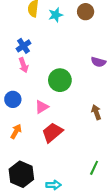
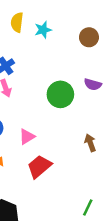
brown circle: (86, 12) -> (89, 37), moved
green circle: (60, 80) -> (60, 94), moved

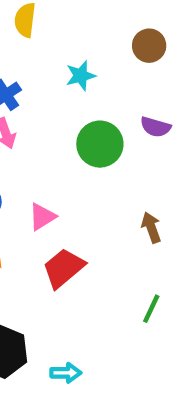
cyan star: (43, 30) -> (81, 76), moved
green line: (88, 207) -> (151, 309), moved

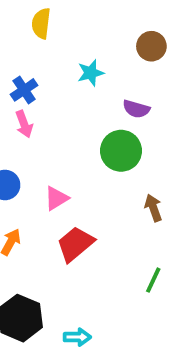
purple semicircle: (156, 127) -> (136, 109), moved
green circle: (100, 144) -> (121, 151), moved

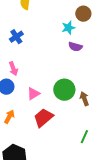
cyan star: (91, 73) -> (68, 28), moved
pink arrow: (24, 124) -> (13, 69), moved
green circle: (121, 151) -> (64, 90), moved

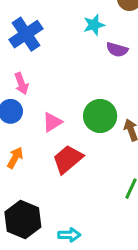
cyan star: (68, 28) -> (94, 25), moved
blue cross: (16, 37) -> (26, 34), size x1.5

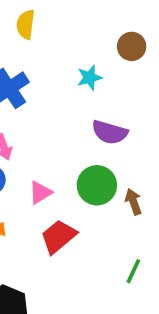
purple semicircle: (117, 50) -> (110, 132), moved, size x1.4

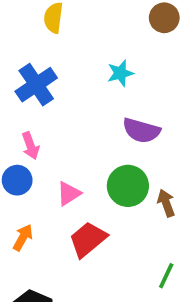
brown circle: (132, 46) -> (164, 18), moved

